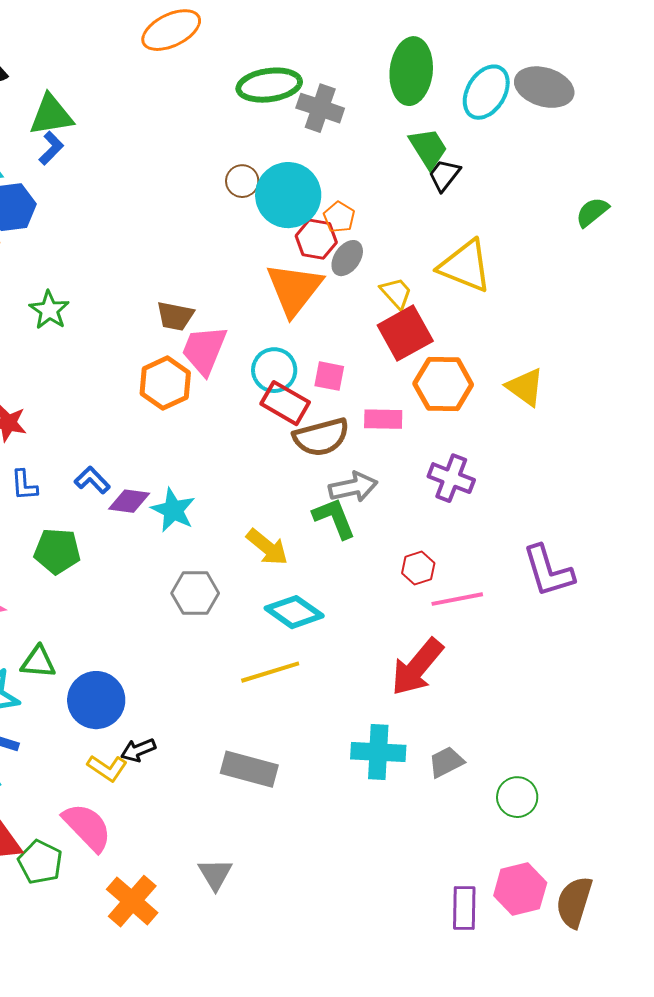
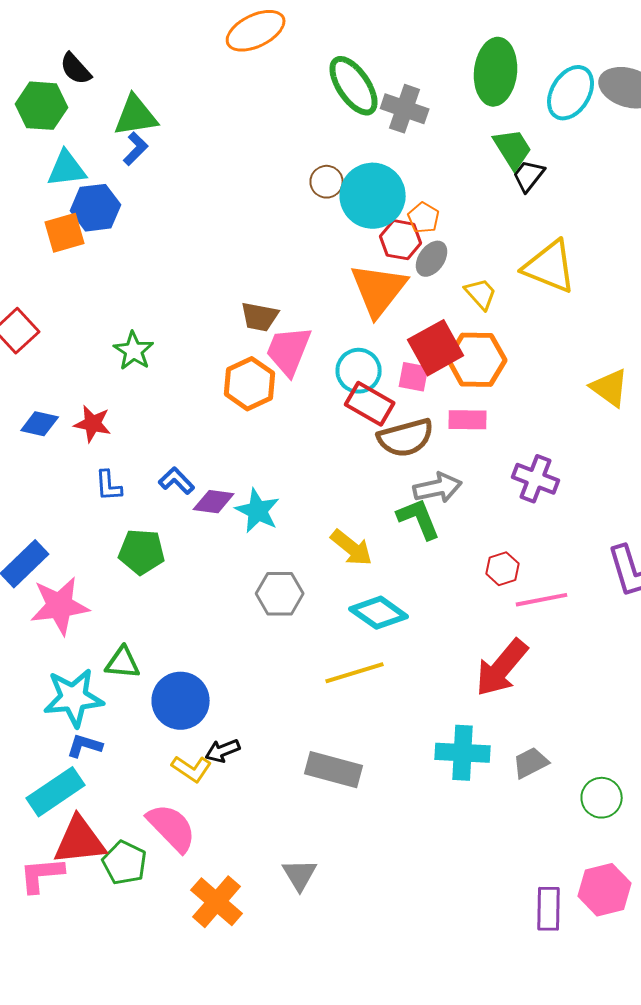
green ellipse: (269, 85) -> (354, 86), turned 64
green star: (49, 310) -> (134, 351), moved
red square: (405, 333) -> (436, 348), moved
orange hexagon: (443, 384) -> (477, 360), moved

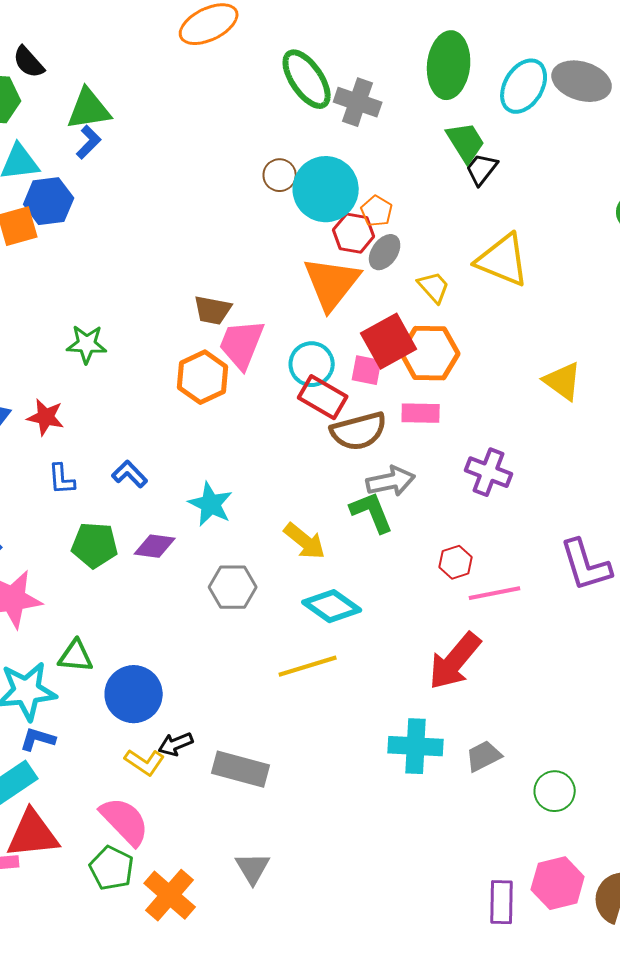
green star: (134, 351) -> (87, 344), turned -30
purple diamond: (214, 502) -> (155, 546), moved
gray rectangle: (334, 770) -> (241, 769), moved
green pentagon: (125, 863) -> (112, 868), moved

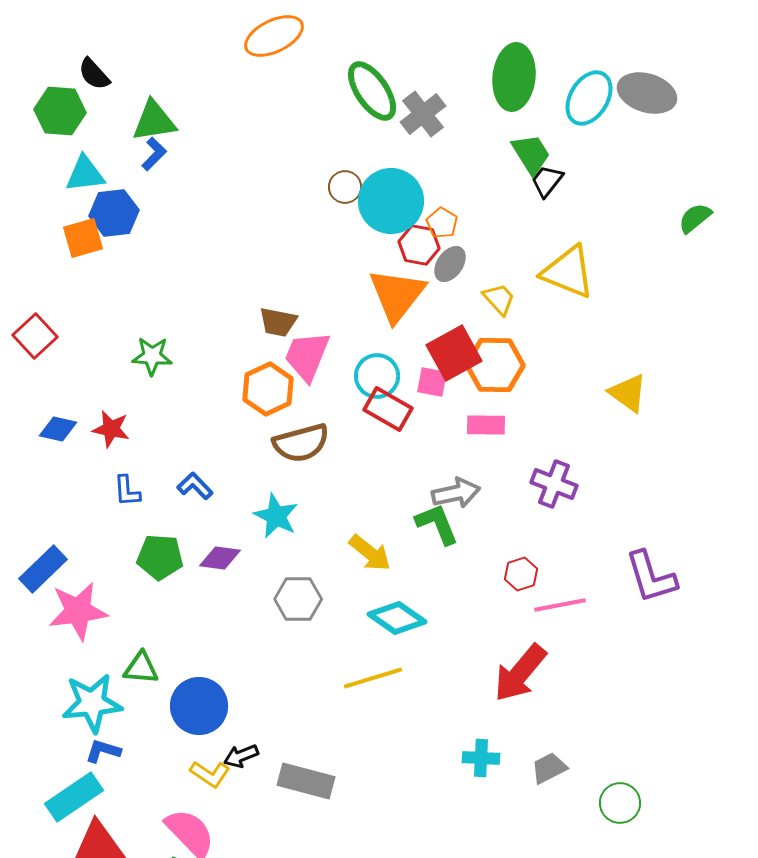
gray cross: (358, 102) -> (423, 114), turned 33
brown semicircle: (359, 431) -> (301, 443), moved
cyan cross: (416, 746) -> (481, 758), size x0.7

